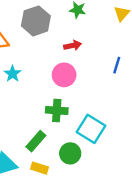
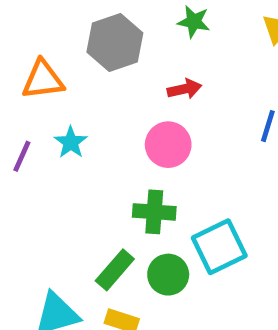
cyan square: (91, 129) -> (219, 247), turned 32
green circle: (70, 153) -> (168, 275), moved

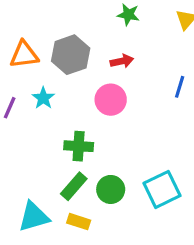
gray hexagon: (115, 43) -> (71, 55), moved
green cross: (154, 212) -> (79, 146), moved
cyan square: (219, 247) -> (162, 189), moved

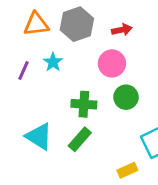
green circle: (111, 189) -> (126, 97), moved
cyan triangle: (34, 217) -> (39, 136), moved, turned 48
yellow rectangle: (79, 222) -> (127, 170), moved, turned -42

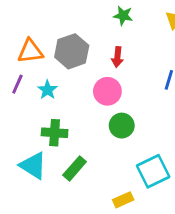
red arrow: (122, 30) -> (117, 57), turned 108
purple line: (23, 70) -> (17, 84), moved
green cross: (84, 104) -> (55, 133), moved

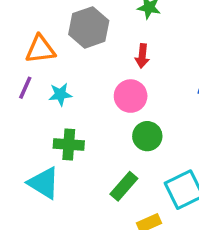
gray hexagon: (72, 51) -> (89, 27), moved
cyan star: (47, 90) -> (60, 94), turned 30
green rectangle: (75, 168) -> (124, 186), moved

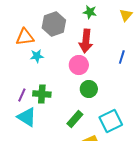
red arrow: (142, 56) -> (86, 41), size x1.6
purple line: (25, 88) -> (22, 95), moved
cyan star: (60, 94) -> (37, 56), moved

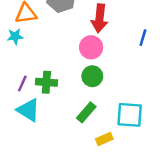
cyan star: (37, 56) -> (15, 36), moved
green circle: (89, 89) -> (92, 76), moved
cyan square: (111, 121) -> (130, 115), turned 30

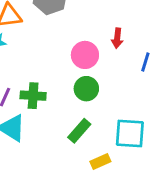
red arrow: (100, 18) -> (117, 38), moved, size x0.6
blue line: (143, 38) -> (145, 62), moved

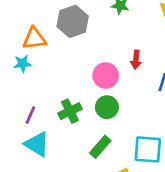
green cross: (33, 96) -> (70, 111), moved, turned -30

